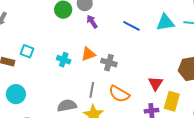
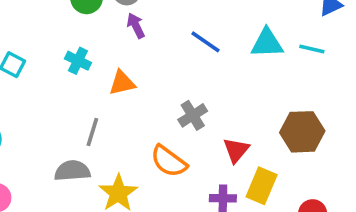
cyan cross: (64, 60) -> (78, 61), moved
gray cross: (109, 63) -> (193, 115), moved, turned 35
gray line: (92, 90) -> (92, 132), moved

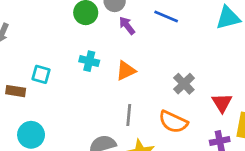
blue line: (206, 42) -> (166, 17), moved
gray line: (92, 132) -> (129, 115), moved

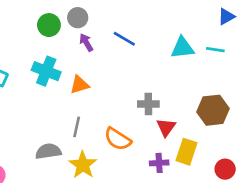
cyan cross: (89, 61) -> (46, 71), size x1.5
gray cross: (184, 84) -> (148, 104), moved, turned 36

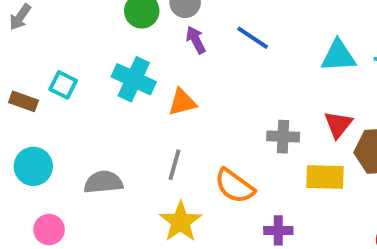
red triangle: (166, 127) -> (338, 124), moved
gray semicircle: (48, 151) -> (103, 182), moved
yellow rectangle: (186, 152) -> (325, 177), moved, turned 70
purple cross: (159, 163) -> (278, 230), moved

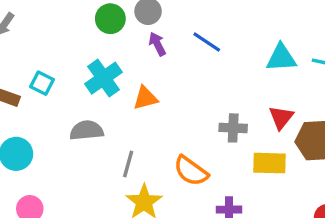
cyan cross: (134, 79) -> (103, 78), turned 30
gray line: (174, 165) -> (128, 164), moved
gray semicircle: (103, 182) -> (87, 130), moved

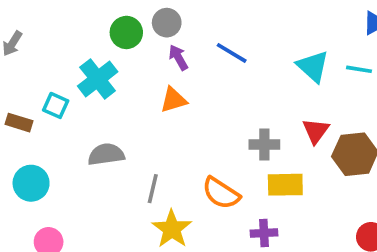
cyan triangle: (281, 58) -> (313, 66), turned 48
cyan cross: (103, 78) -> (98, 79), moved
orange triangle: (145, 98) -> (173, 100), moved
yellow rectangle: (270, 163) -> (285, 185), moved

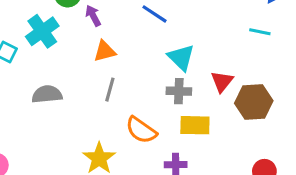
purple arrow: (178, 57) -> (93, 16), moved
cyan triangle: (313, 66) -> (181, 57), moved
gray line: (153, 189) -> (110, 90), moved

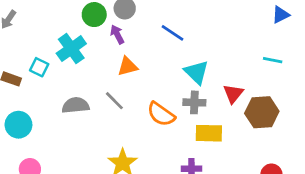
cyan line: (260, 32) -> (273, 60), moved
gray line: (110, 90) -> (114, 101), moved, turned -60
orange semicircle: (141, 130) -> (161, 114), moved

